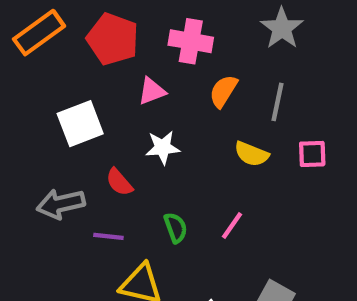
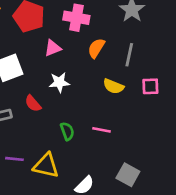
pink line: (232, 226) -> (102, 130), turned 66
purple line: (108, 236) -> (14, 159), moved

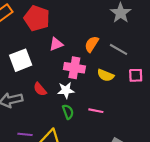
pink cross: (76, 18) -> (74, 68), moved
gray line: (129, 55) -> (118, 49), turned -72
white star: (59, 82) -> (66, 90), moved

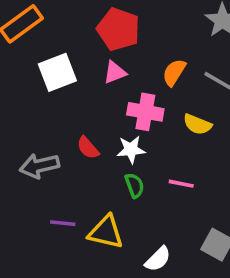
red pentagon: (37, 18) -> (118, 29), moved
white square: (21, 60) -> (57, 72), moved

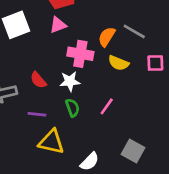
orange semicircle: (174, 72) -> (107, 37), moved
pink line: (181, 184) -> (107, 106), turned -66
purple line: (63, 223) -> (37, 114), moved

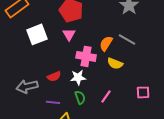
pink triangle: (58, 25) -> (69, 34), turned -40
pink square: (155, 63) -> (143, 92), moved
red semicircle: (38, 80) -> (54, 76), turned -72

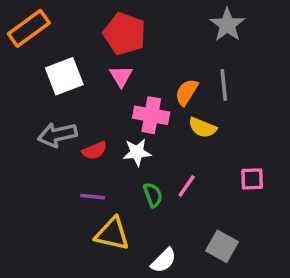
gray line: (127, 39) -> (224, 85), turned 54
gray arrow: (27, 86) -> (57, 135), moved
green semicircle: (80, 97) -> (153, 195), moved

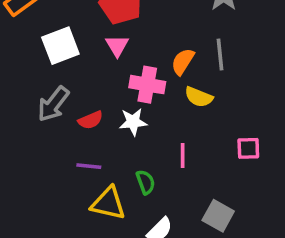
gray arrow: (57, 135) -> (53, 104), turned -39
pink line: (187, 186) -> (183, 156), turned -35
green semicircle: (153, 195) -> (145, 182), moved

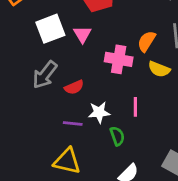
pink triangle: (117, 46) -> (82, 34), moved
white star: (133, 122) -> (99, 112), moved
pink line: (183, 156) -> (135, 107), moved
yellow triangle: (108, 203) -> (67, 161), moved

